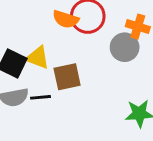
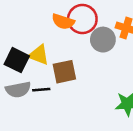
gray circle: (125, 47) -> (103, 40), moved

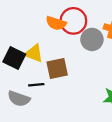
gray semicircle: (18, 90) -> (19, 99), moved, turned 30

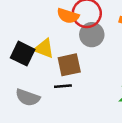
gray circle: (92, 39) -> (92, 35), moved
black line: (36, 85) -> (63, 86), moved

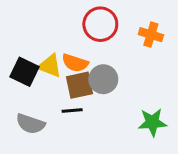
orange semicircle: (68, 16) -> (75, 63), moved
gray circle: (92, 35) -> (103, 79), moved

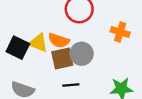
orange cross: (151, 35) -> (120, 32), moved
black line: (72, 110) -> (71, 85), moved

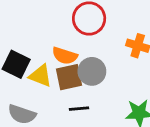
yellow triangle: (38, 43) -> (40, 76), moved

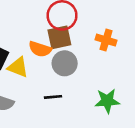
brown square: (69, 77) -> (59, 37), moved

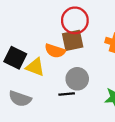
gray circle: (65, 63) -> (77, 79), moved

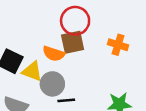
gray circle: (77, 79) -> (52, 84), moved

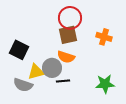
orange semicircle: (54, 54) -> (66, 57), moved
yellow triangle: (32, 71) -> (36, 72), moved, turned -36

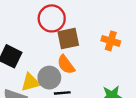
red circle: (70, 18) -> (52, 18), moved
orange semicircle: (66, 57) -> (66, 65), turned 36

